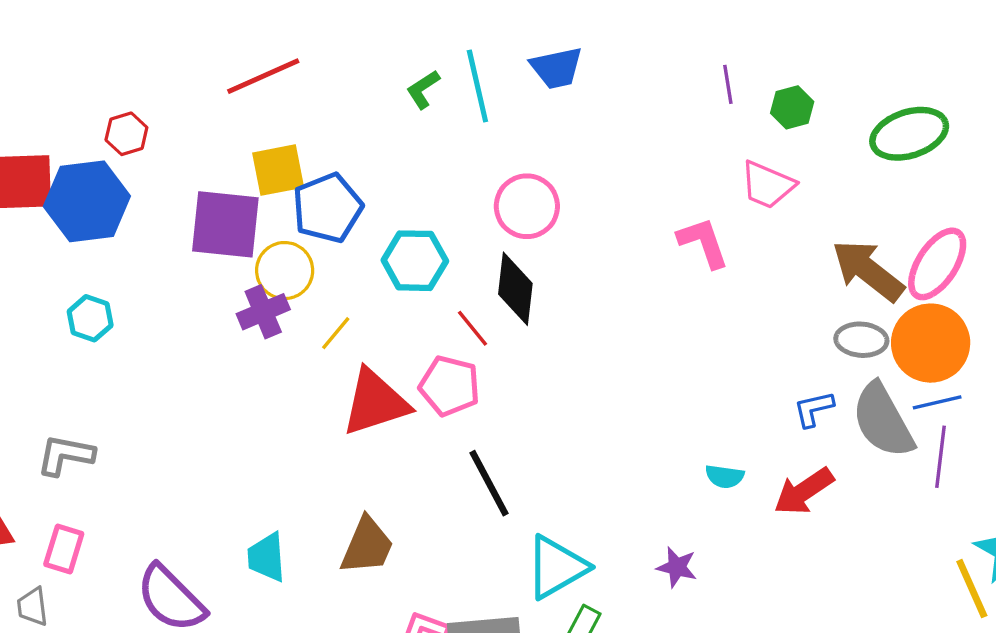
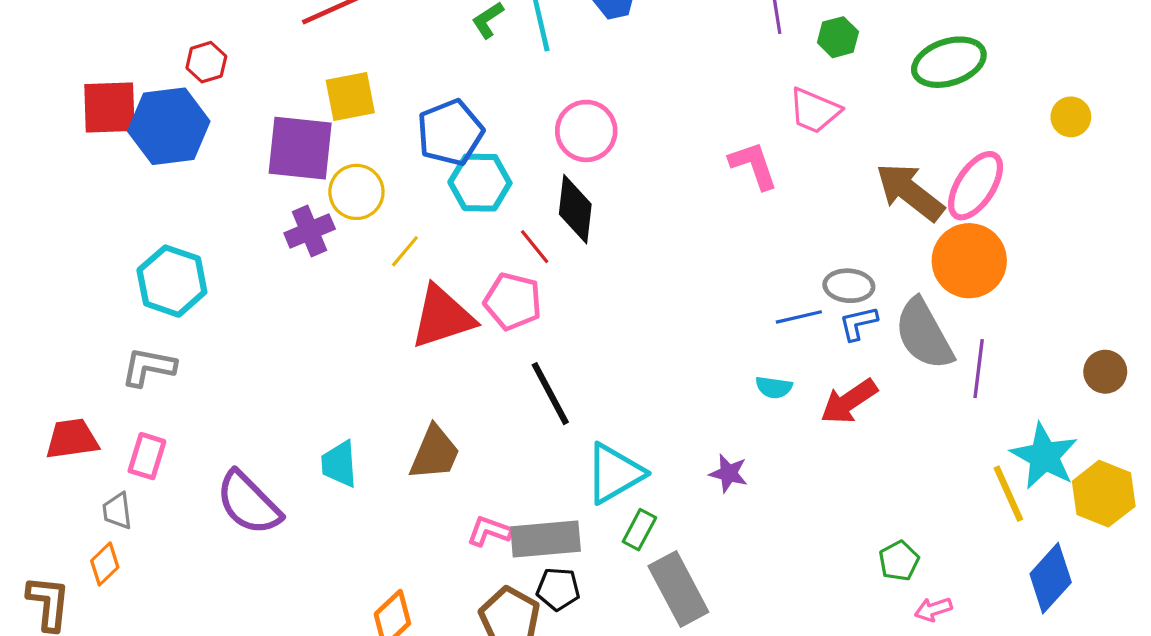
blue pentagon: (327, 208) -> (450, 133), moved
purple cross: (263, 312) -> (310, 231), moved
cyan hexagon: (90, 318) -> (172, 281), moved, size x1.6
gray ellipse: (861, 340) -> (849, 286), moved
blue line: (937, 402) -> (799, 317), moved

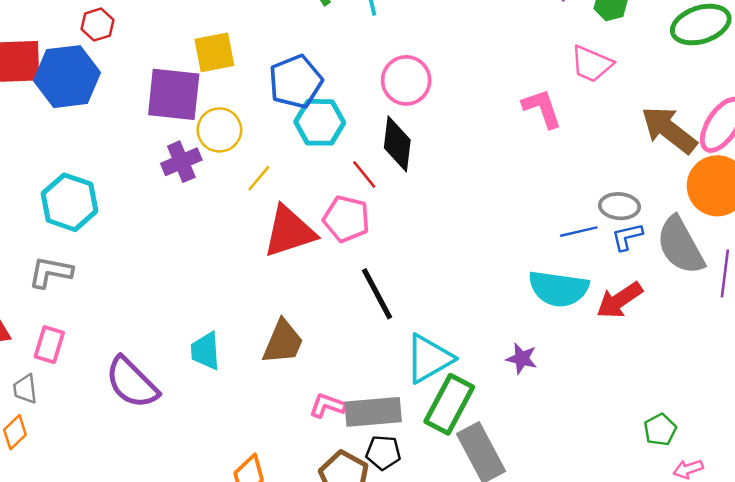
cyan semicircle: (774, 387) -> (559, 289), size x2.0
green rectangle: (639, 530) -> (449, 404), size x1.8

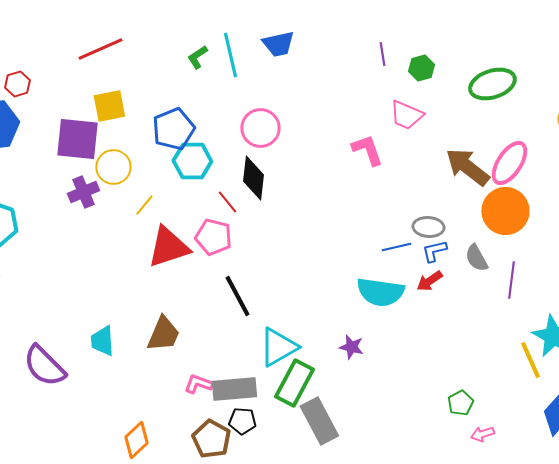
gray semicircle: (680, 246) -> (476, 258), size x0.6
red arrow: (619, 300) -> (429, 281), moved, size x0.7

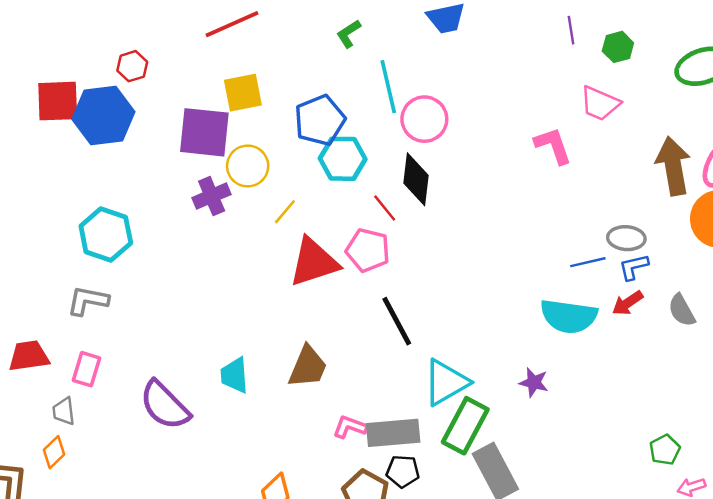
cyan line: (230, 55) -> (388, 87), moved
brown arrow: (467, 167) -> (673, 166), turned 42
gray semicircle: (476, 258) -> (682, 310), moved

